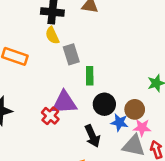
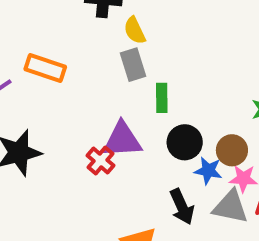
yellow semicircle: (52, 35) -> (135, 30), moved
black arrow: (92, 136) -> (182, 207), moved

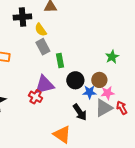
gray triangle: (231, 207) -> (104, 108), turned -30

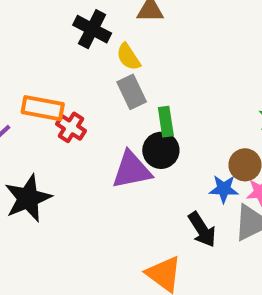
black cross: (22, 17) -> (92, 29), turned 30
black circle: (75, 80) -> (161, 150), moved
red cross: (36, 97) -> (71, 127), moved

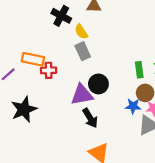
green rectangle: (166, 122) -> (139, 70), moved
red cross: (71, 127) -> (49, 70), turned -35
black arrow: (202, 230) -> (90, 118), moved

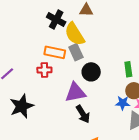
yellow semicircle: (81, 32) -> (75, 34), size x1.6
orange rectangle: (33, 59) -> (55, 52), moved
black circle: (98, 84) -> (91, 72), moved

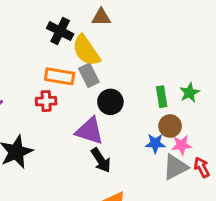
purple triangle: (75, 93) -> (90, 131), turned 30

